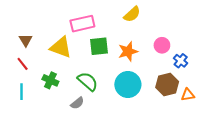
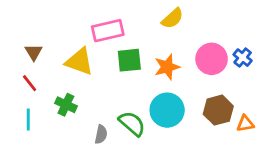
pink circle: (162, 45) -> (212, 59), size x1.5
blue cross: (181, 61) -> (243, 58), moved
green semicircle: (88, 81) -> (132, 124), moved
gray semicircle: (77, 103) -> (101, 134), turned -40

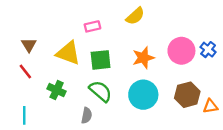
yellow semicircle: (172, 18) -> (135, 16), moved
pink rectangle: (108, 31) -> (92, 26), size x0.6
green square: (129, 60) -> (101, 60), moved
cyan line: (28, 120) -> (24, 115), moved
green semicircle: (132, 124) -> (101, 91), moved

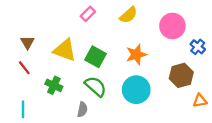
pink rectangle: (92, 26) -> (88, 14), moved, turned -32
pink circle: (181, 51) -> (172, 26), moved
green square: (101, 60) -> (96, 57), turned 35
brown hexagon: (187, 95) -> (181, 75), moved

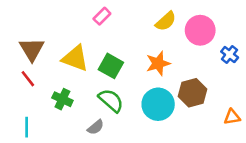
yellow semicircle: (129, 15) -> (166, 21), moved
brown triangle: (27, 42) -> (32, 49), size x1.5
brown hexagon: (181, 75) -> (193, 93), moved
gray semicircle: (82, 109) -> (96, 127), turned 40

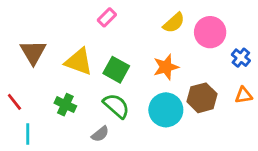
red line: (28, 79) -> (14, 102), moved
orange triangle: (232, 117) -> (244, 95), moved

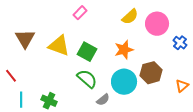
orange triangle: (244, 95) -> (182, 86), moved, turned -32
green cross: (65, 105) -> (49, 101), moved
gray semicircle: (100, 134) -> (103, 100), moved

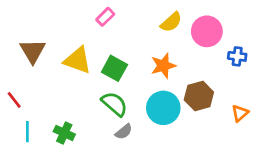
blue cross: (180, 43) -> (237, 56), turned -32
gray semicircle: (103, 100) -> (124, 132), moved

